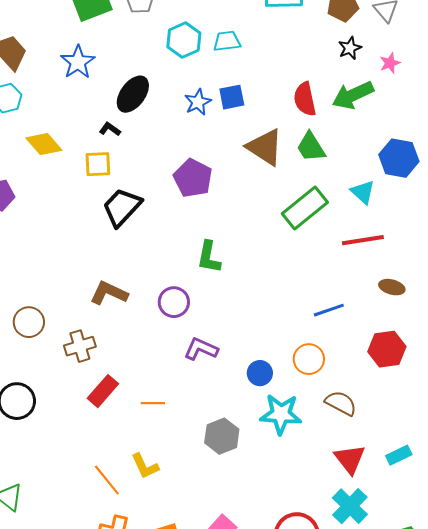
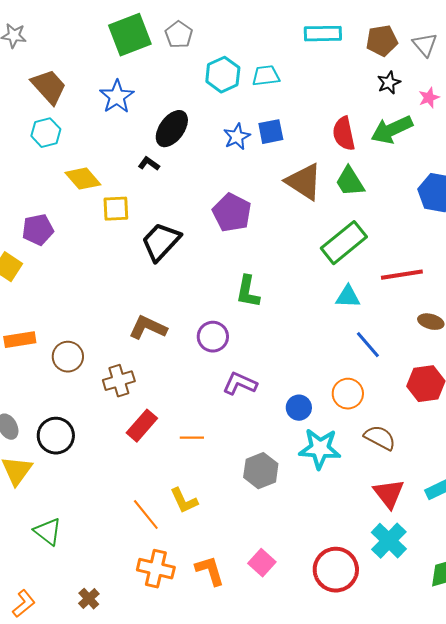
yellow square: (98, 164) -> (116, 209), moved
cyan triangle: (363, 192) -> (348, 297), moved, turned -40
blue line: (329, 310) -> (368, 345), turned 68

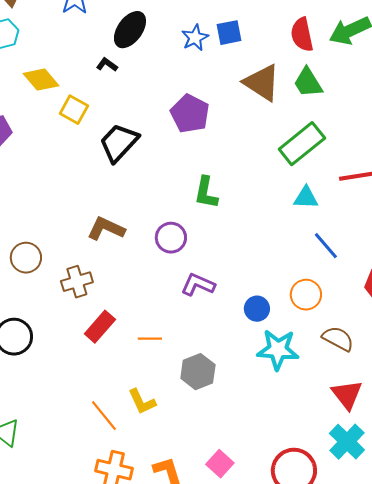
yellow square: (116, 209) -> (74, 110), turned 32
gray hexagon: (261, 471) -> (198, 372), moved

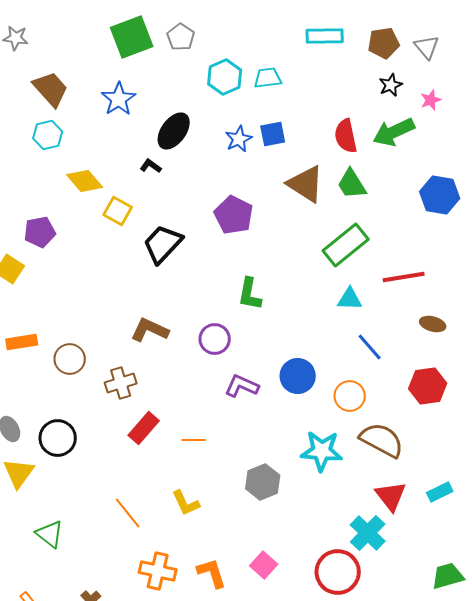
blue circle: (257, 309) -> (298, 376), moved, size x1.4
brown semicircle: (338, 339) -> (382, 440), size x1.4
gray hexagon: (198, 372) -> (263, 482), moved
orange line: (104, 416) -> (128, 513), moved
cyan cross: (347, 442) -> (368, 533), moved

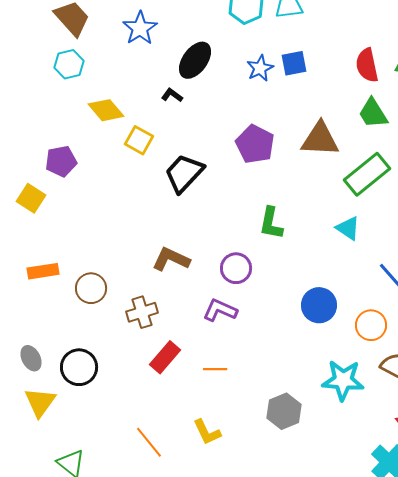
brown triangle: (306, 184) -> (320, 139), moved, turned -30
cyan triangle: (350, 299) -> (348, 228), moved, turned 32
purple L-shape: (242, 386) -> (220, 310), moved

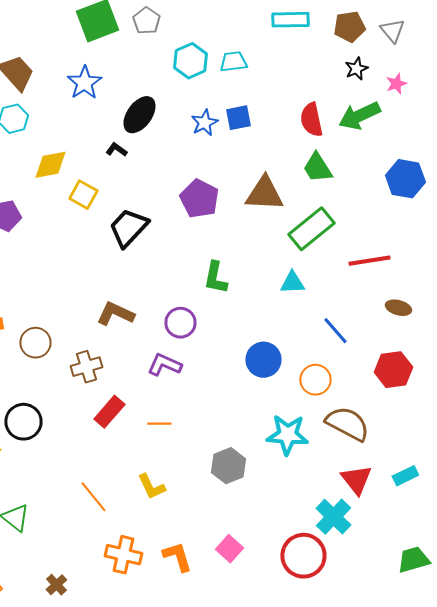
yellow diamond: (106, 110) -> (50, 165), turned -60
cyan triangle: (348, 228) -> (292, 283), turned -36

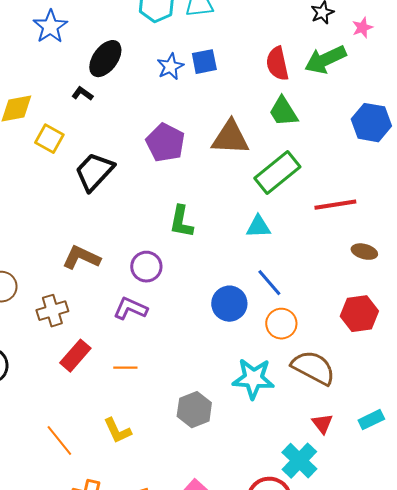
blue line: (335, 331) -> (269, 283), moved
red triangle: (356, 480) -> (322, 424), size x0.7

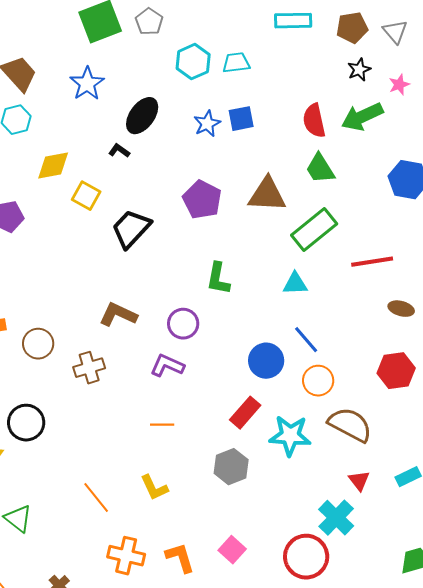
red rectangle: (75, 356) -> (245, 413), moved

